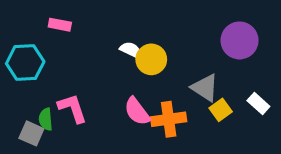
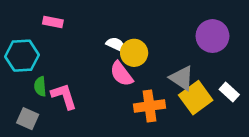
yellow square: (221, 110) -> (196, 98), size x1.6
pink semicircle: (137, 111) -> (121, 74), moved
green semicircle: (46, 119) -> (40, 86), moved

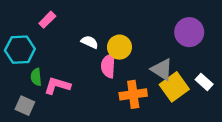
pink rectangle: (53, 22) -> (47, 20), turned -56
white semicircle: (116, 44) -> (90, 42), moved
pink semicircle: (121, 74) -> (108, 66), turned 40
pink L-shape: (64, 96) -> (57, 86), turned -55

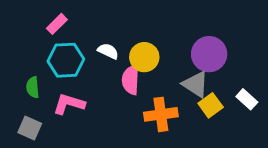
purple circle: (189, 32) -> (209, 54), moved
cyan hexagon: (20, 50) -> (66, 60), moved
green semicircle: (36, 77) -> (33, 87), moved
yellow square: (174, 87) -> (211, 105), size x0.7

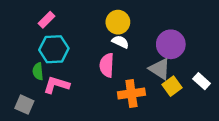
white semicircle: (108, 51) -> (120, 42), moved
yellow circle: (144, 57) -> (118, 22), moved
green semicircle: (33, 87) -> (38, 71), moved

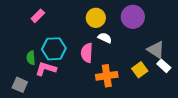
white semicircle: (120, 42) -> (105, 38), moved
purple circle: (171, 44) -> (133, 17), moved
cyan hexagon: (54, 49) -> (54, 49), moved
gray triangle: (160, 69) -> (156, 50), moved

